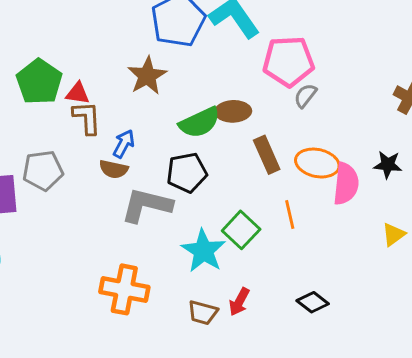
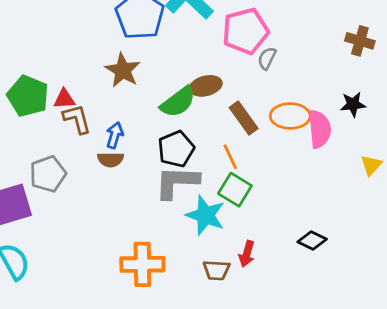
gray L-shape: (147, 205) -> (177, 182), moved
orange line: (290, 214) -> (230, 157), moved

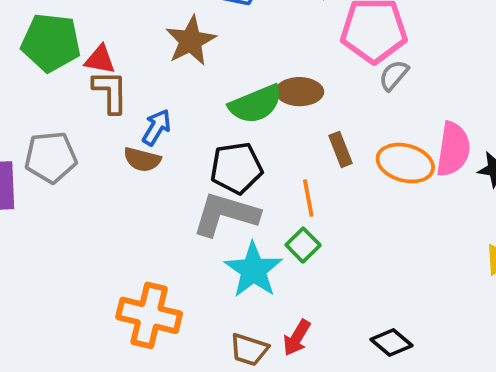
green pentagon: (28, 96) -> (51, 43), turned -30
brown rectangle: (244, 118) -> (340, 149), size x0.7
pink semicircle: (319, 129) -> (453, 149), moved
green square: (235, 190) -> (303, 245), size x0.7

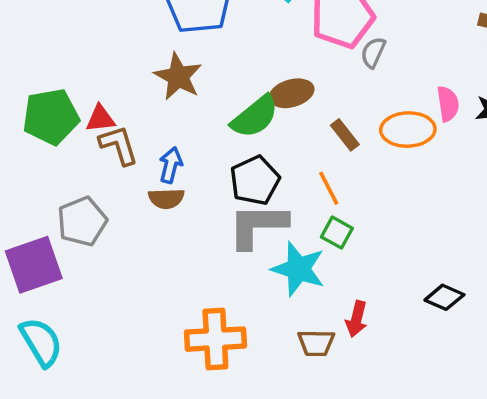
pink semicircle: (453, 149) -> (448, 104), size x0.7

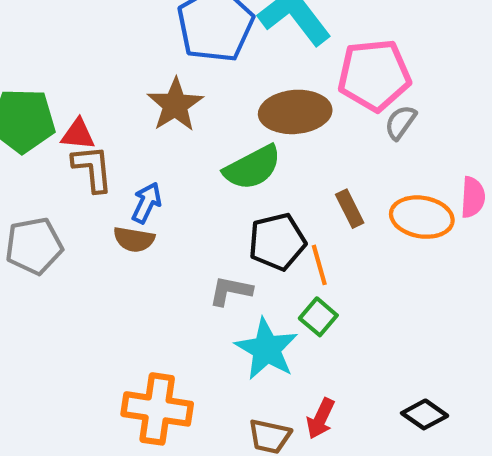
brown ellipse: (292, 93) -> (295, 112), moved, size x1.4
black pentagon: (255, 180) -> (277, 242), moved
gray L-shape: (258, 226) -> (231, 291), size x0.6

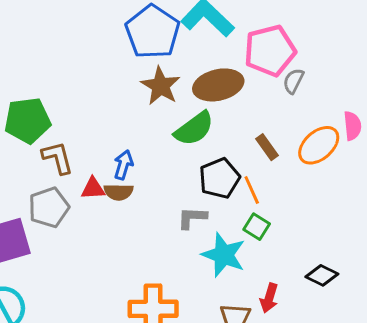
brown star: (175, 105) -> (161, 86), moved
red triangle: (78, 134) -> (93, 188), moved
brown L-shape: (93, 168) -> (58, 158), moved
orange ellipse: (422, 217) -> (319, 145), turned -42
black diamond: (425, 414) -> (322, 275), moved

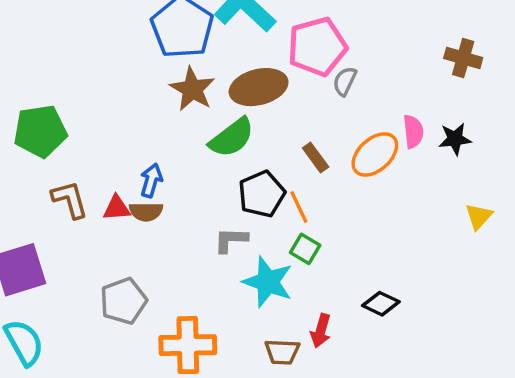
brown L-shape: (58, 158) -> (70, 200), moved
gray pentagon: (49, 207) -> (123, 301), moved

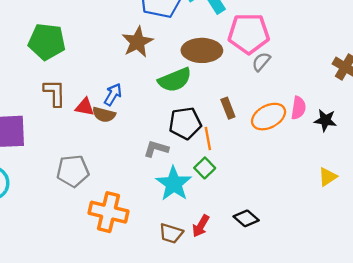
brown star: (192, 89) -> (137, 42), moved

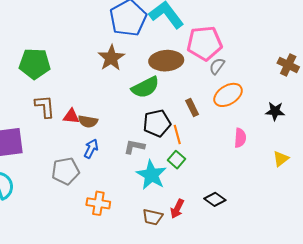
blue arrow: (113, 94) -> (91, 149), moved
pink semicircle: (298, 108) -> (240, 138), moved
orange ellipse: (269, 117) -> (228, 95), moved
orange cross: (108, 212) -> (98, 203), size x0.7

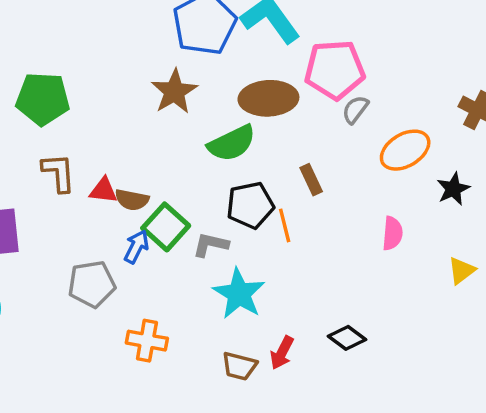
orange ellipse: (228, 95) -> (405, 150), moved
black star: (275, 111) -> (453, 189), turned -30
green square: (177, 160) -> (166, 227), moved, size x1.5

